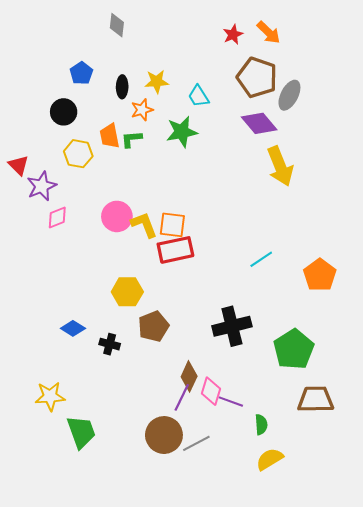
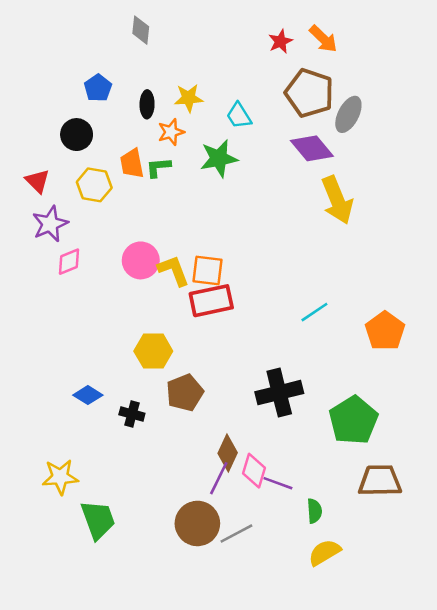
red triangle: (19, 165) -> (38, 181), moved

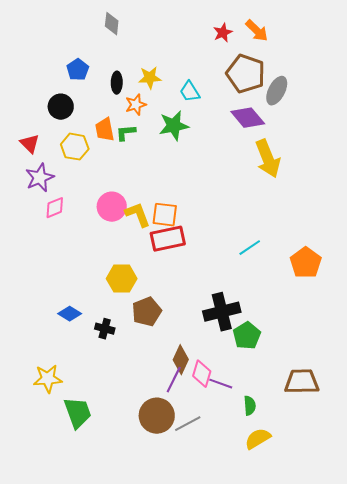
green pentagon: (353, 420) -> (247, 336), moved, size x0.7

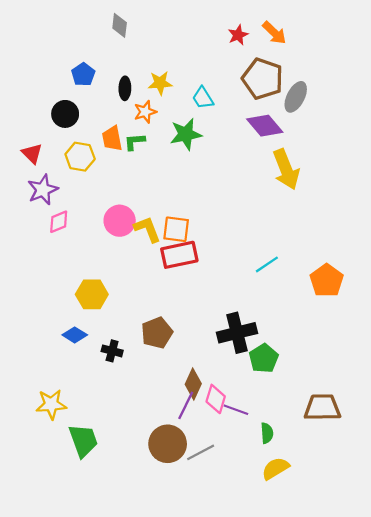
yellow hexagon: (122, 279) -> (92, 294), moved

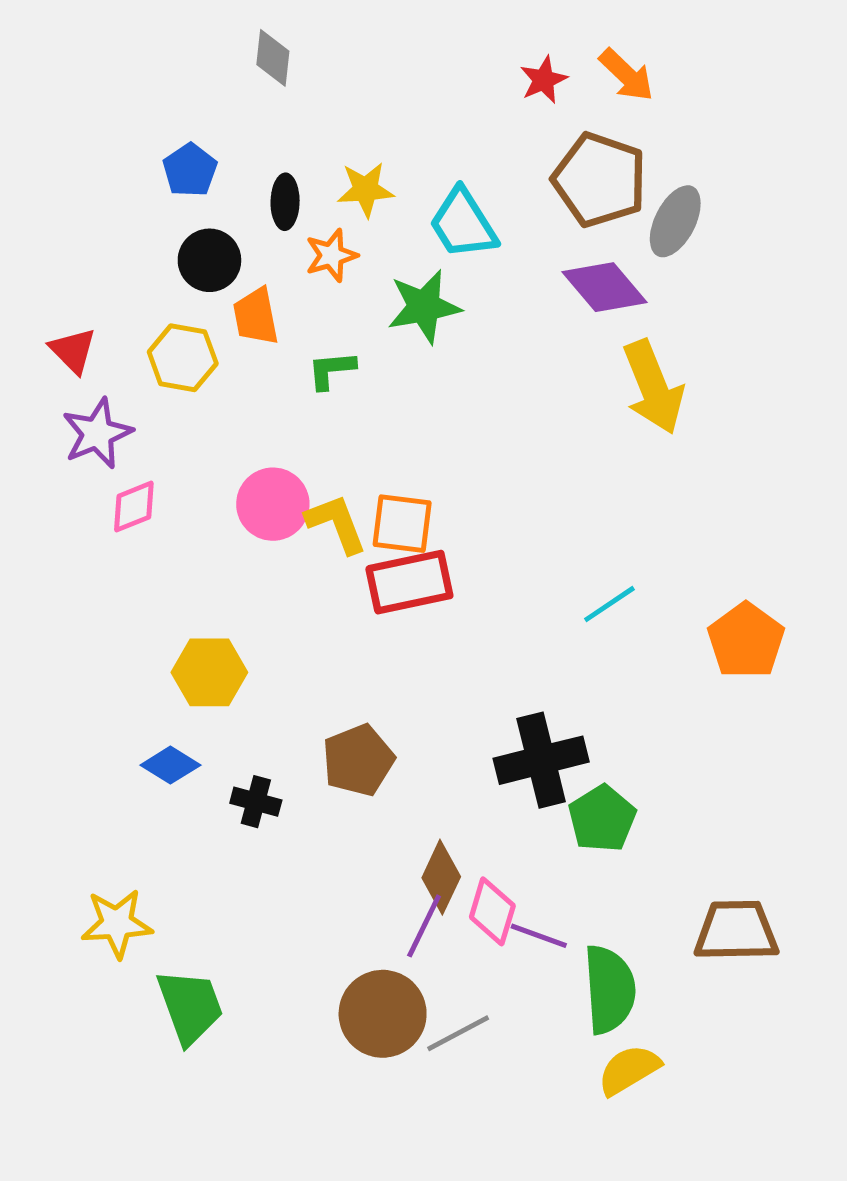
cyan trapezoid: (203, 98) -> (463, 224), size x1.4
black circle: (65, 114) -> (209, 260), moved
green L-shape: (135, 142) -> (331, 370), moved
green semicircle: (267, 433) -> (609, 989), size x1.8

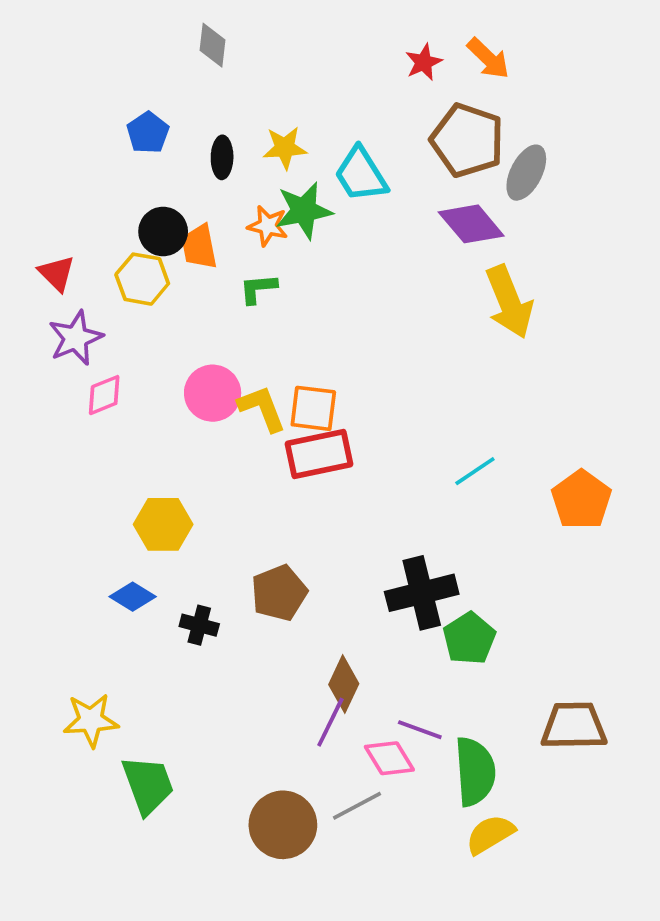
orange star: (331, 255) -> (268, 226), moved, turned 30
black circle: (209, 260) -> (163, 232), moved
green star: (424, 307) -> (304, 211), moved
pink diamond: (492, 911) -> (389, 758), moved, turned -48
brown circle: (383, 1014) -> (283, 825), moved

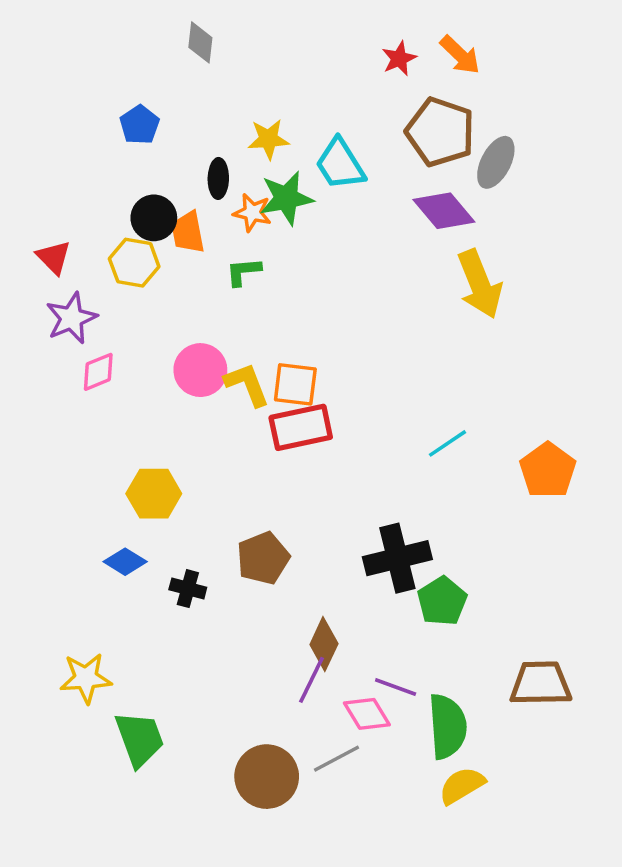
black ellipse: (222, 157) -> (218, 178), moved

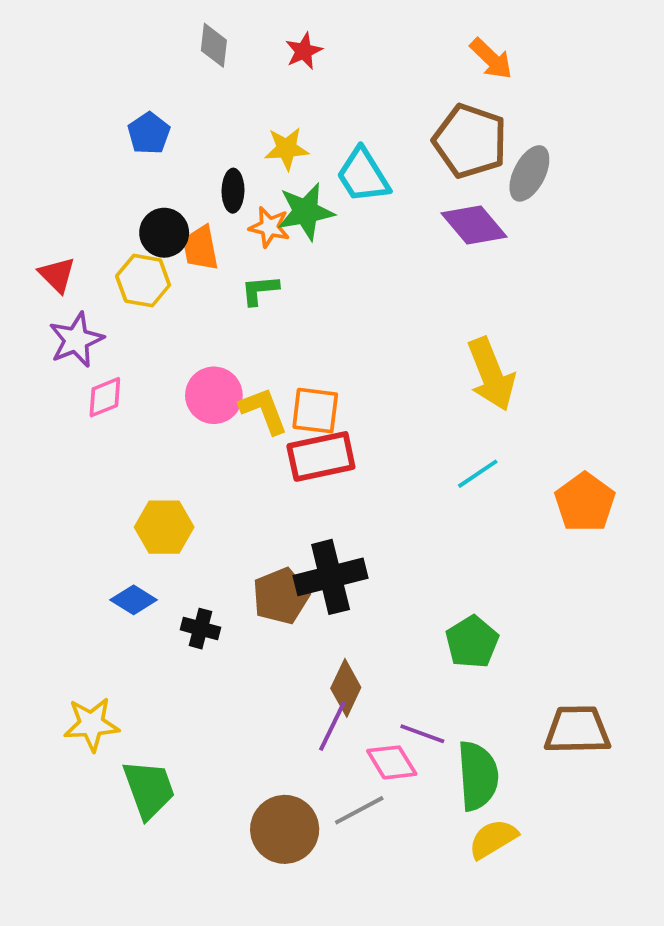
red star: (399, 59) -> (304, 51), moved
yellow arrow: (480, 284) -> (491, 374), moved
black cross: (397, 558) -> (331, 577), moved

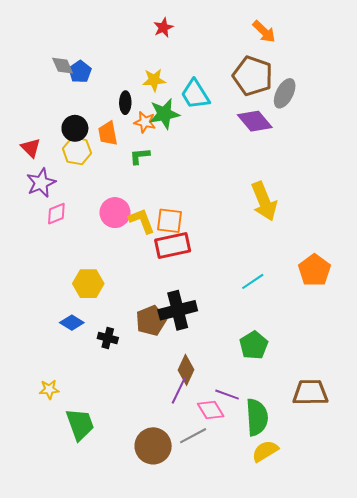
gray diamond: (214, 45) -> (63, 66), moved, turned -30
black circle: (164, 233) -> (75, 128), moved
cyan line: (478, 474) -> (253, 281), moved
yellow star: (91, 724) -> (49, 389), size x0.7

